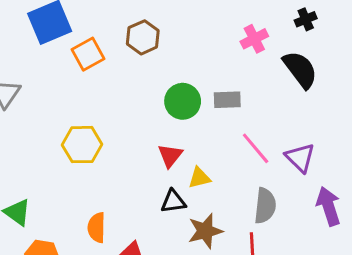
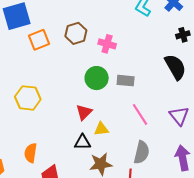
pink cross: (254, 39) -> (107, 44), moved, turned 36
purple triangle: (300, 158) -> (179, 116), moved

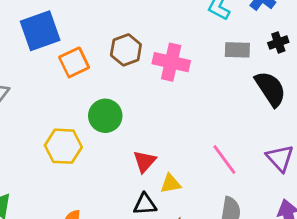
pink cross: (107, 44) -> (171, 62), size x1.4
green circle: (97, 78) -> (105, 116), moved
gray rectangle: (126, 81) -> (237, 50), moved

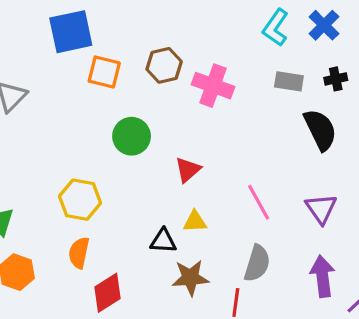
orange square: (74, 62) -> (104, 72), turned 32
yellow hexagon: (63, 146) -> (80, 200), moved
red triangle: (145, 161) -> (188, 170), moved

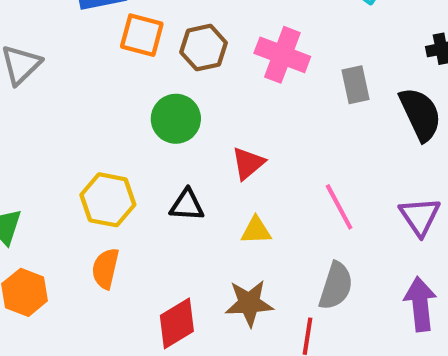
brown hexagon: (164, 65) -> (204, 48), moved
gray rectangle: (289, 81) -> (356, 85), moved, turned 68
black triangle: (163, 241) -> (187, 205), moved
red diamond: (107, 293) -> (177, 323), moved

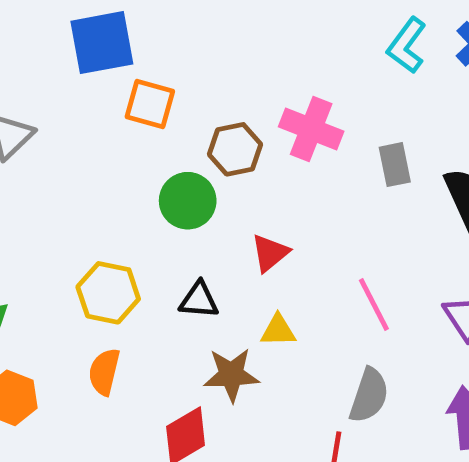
brown hexagon: (204, 48) -> (235, 149), moved
brown star: (249, 303) -> (231, 375), moved

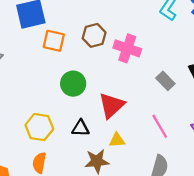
brown hexagon: (235, 149) -> (94, 35), moved
gray rectangle: (395, 165) -> (165, 81), moved, turned -30
red triangle: (270, 253) -> (112, 105), size x1.5

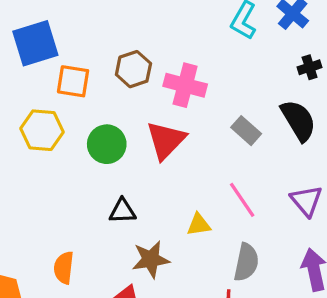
red triangle: (112, 105) -> (166, 140), moved
yellow hexagon: (39, 127) -> (42, 130), moved
yellow triangle: (117, 140) -> (199, 225), moved

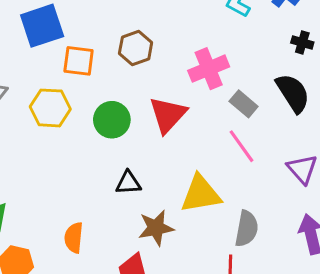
black cross: (310, 67) -> (302, 43), turned 35
pink cross: (185, 85) -> (209, 69), moved, turned -36
pink line: (242, 200) -> (242, 146), moved
yellow triangle: (199, 225) -> (201, 194), size x1.8

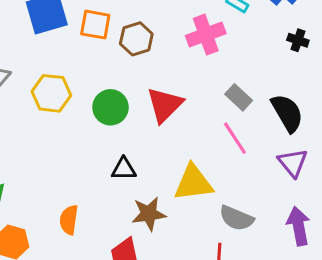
orange square: (79, 61) -> (95, 25), moved
pink cross: (209, 69) -> (206, 35), moved
black semicircle: (293, 93) -> (287, 113), moved
gray semicircle: (247, 229) -> (236, 218), turned 100

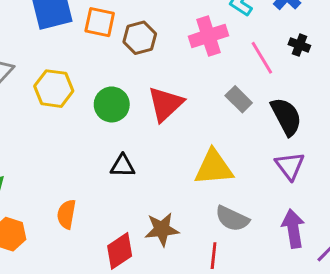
pink line: (235, 138) -> (262, 58), moved
yellow triangle: (193, 183) -> (214, 167), moved
brown star: (149, 214) -> (162, 229), moved

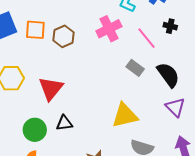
green circle: (112, 104) -> (35, 130), moved
red triangle: (165, 104) -> (51, 88), moved

